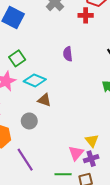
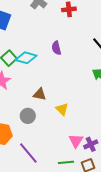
cyan diamond: (35, 80) -> (26, 58), moved
yellow triangle: (92, 141) -> (62, 109), moved

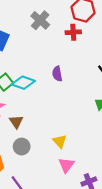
brown triangle: (40, 94) -> (16, 122), moved, turned 40
pink triangle: (76, 141) -> (66, 165), moved

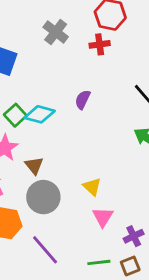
purple semicircle: (57, 74) -> (83, 100), turned 40
gray circle: (22, 147) -> (43, 197), size x1.5

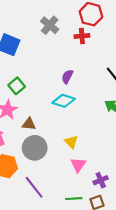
cyan diamond: (40, 114) -> (64, 101), moved
brown triangle: (34, 165) -> (29, 124), turned -48

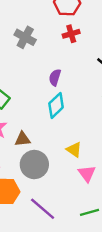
gray cross: (50, 25) -> (25, 37), moved
red cross: (82, 36) -> (71, 34), moved
cyan diamond: (64, 101) -> (56, 105), turned -50

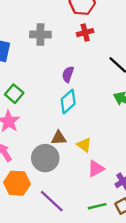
gray cross: (25, 37) -> (40, 34), turned -30
brown triangle: (23, 139) -> (59, 138), moved
pink triangle: (87, 174) -> (96, 169), turned 36

